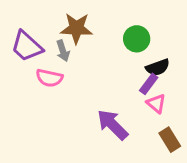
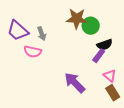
brown star: (76, 28) -> (77, 19), moved
pink triangle: (156, 104) -> (110, 76), moved

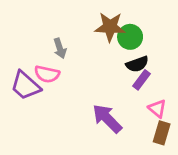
purple trapezoid: (18, 31) -> (25, 86), moved
black semicircle: (105, 45) -> (137, 64), moved
brown rectangle: (113, 93) -> (162, 133), turned 49

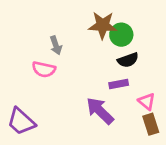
purple rectangle: (142, 80) -> (119, 84), moved, turned 42
purple trapezoid: (25, 86) -> (21, 121), moved
brown rectangle: (162, 133) -> (151, 124), turned -35

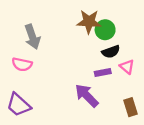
gray arrow: (56, 45) -> (32, 37), moved, size x1.5
pink semicircle: (44, 69) -> (22, 64), moved
pink triangle: (147, 101) -> (127, 67), moved

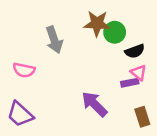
gray arrow: (32, 37) -> (54, 40), moved
black semicircle: (111, 52) -> (135, 51), moved
purple rectangle: (103, 72) -> (130, 83), moved

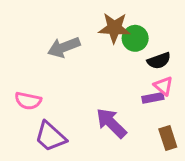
gray arrow: (54, 40) -> (64, 47), turned 88
pink semicircle: (24, 70) -> (28, 101), moved
purple trapezoid: (20, 114) -> (50, 136), moved

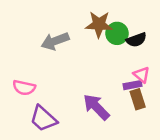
black semicircle: (159, 61) -> (136, 40), moved
brown rectangle: (168, 138) -> (138, 99), moved

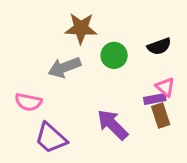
brown star: (99, 24) -> (81, 28), moved
green circle: (117, 33) -> (114, 55), moved
gray arrow: (55, 41) -> (64, 67), moved

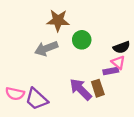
black semicircle: (159, 46) -> (122, 47), moved
pink semicircle: (28, 102) -> (15, 94), moved
brown rectangle: (161, 116) -> (98, 88), moved

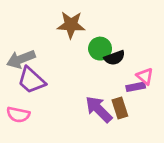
black semicircle: (122, 47) -> (115, 58), moved
gray arrow: (46, 48) -> (21, 59), moved
purple trapezoid: (37, 99) -> (31, 80), moved

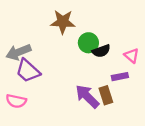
pink triangle: (145, 76) -> (132, 56), moved

